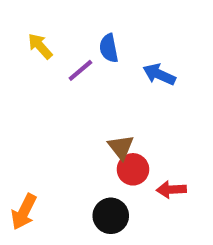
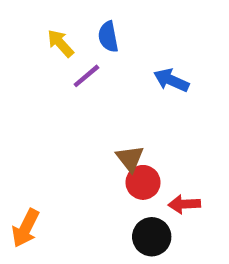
yellow arrow: (40, 46) -> (60, 43), moved
blue semicircle: (109, 48) -> (108, 37), moved
black circle: (111, 216) -> (152, 237), moved

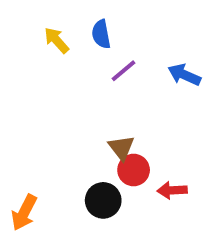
purple line: (86, 76) -> (123, 71), moved
blue arrow: (171, 80) -> (184, 75), moved
black circle: (152, 237) -> (103, 200), moved

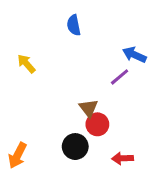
yellow arrow: (57, 40) -> (26, 64), moved
purple line: (123, 71) -> (120, 77), moved
red arrow: (172, 190) -> (123, 158), moved

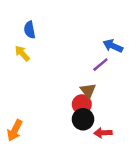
blue semicircle: (74, 25) -> (30, 30), moved
brown triangle: (89, 108) -> (88, 91), moved
black circle: (75, 147) -> (83, 119), moved

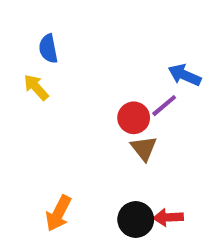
red circle: (82, 104) -> (134, 118), moved
black circle: (83, 119) -> (136, 219), moved
orange arrow: (15, 130) -> (58, 213), moved

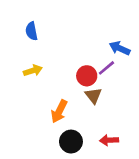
yellow arrow: (36, 87) -> (33, 71), moved, turned 114
orange arrow: (58, 213) -> (59, 111), moved
black circle: (136, 219) -> (71, 142), moved

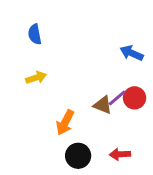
purple line: (106, 68) -> (117, 98), moved
red circle: (87, 76) -> (135, 98), moved
brown triangle: (93, 96) -> (103, 105), turned -30

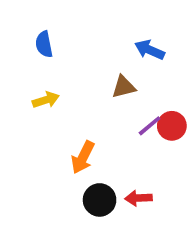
blue arrow: (132, 53) -> (150, 50), moved
brown triangle: (103, 105) -> (124, 87), moved, turned -36
red arrow: (120, 154) -> (138, 198), moved

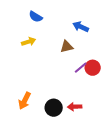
blue semicircle: (44, 44) -> (36, 17), moved, turned -48
yellow arrow: (46, 100) -> (29, 42), moved
orange arrow: (83, 157) -> (25, 101), moved

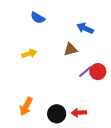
yellow arrow: (29, 42) -> (29, 54), moved

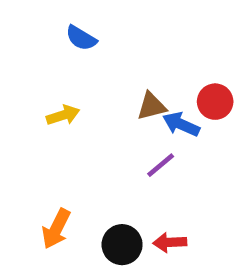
blue arrow: (85, 28) -> (181, 124), moved
purple line: (85, 72) -> (161, 165), moved
red circle: (98, 72) -> (215, 102), moved

